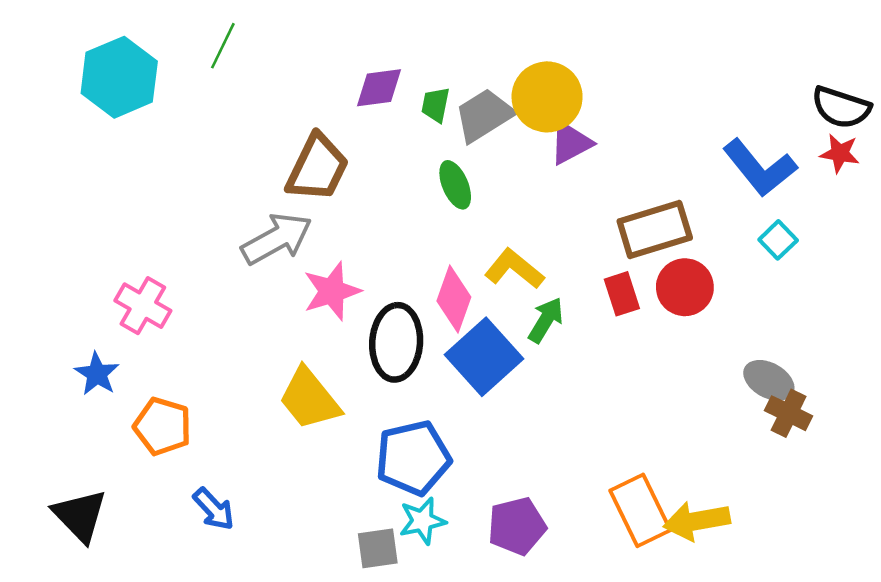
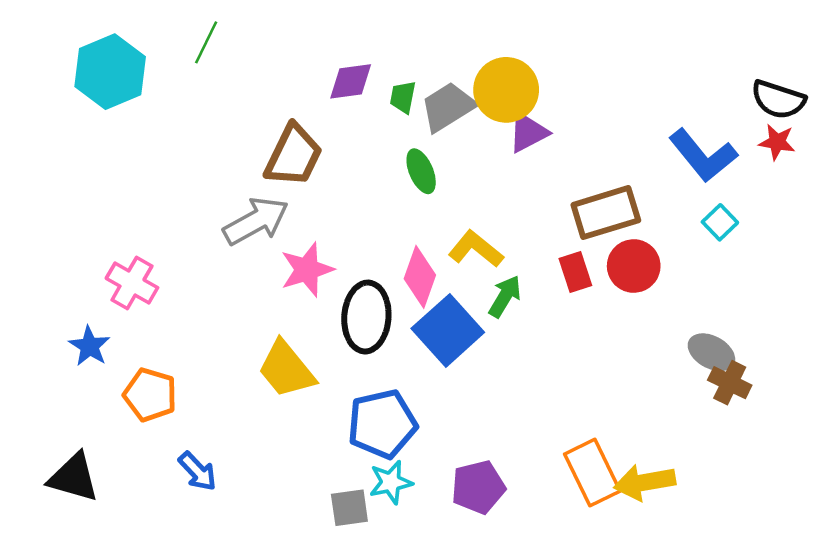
black triangle: (80, 516) -> (74, 477), turned -30

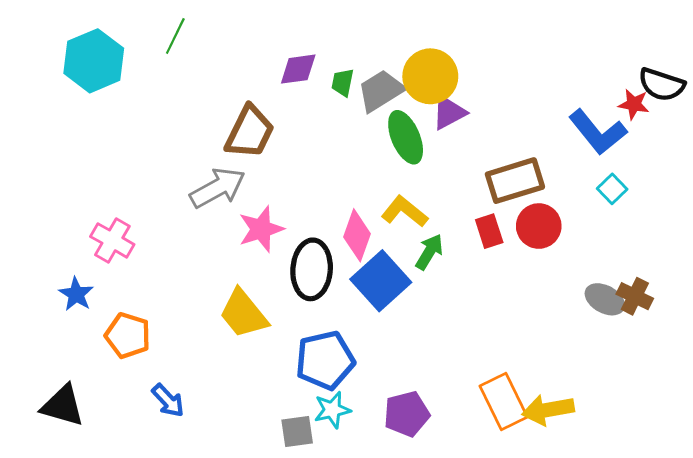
red star: (777, 142) -> (634, 104), moved
green ellipse: (421, 171) -> (406, 137), moved, size x1.4
brown cross: (730, 383) -> (635, 296), moved

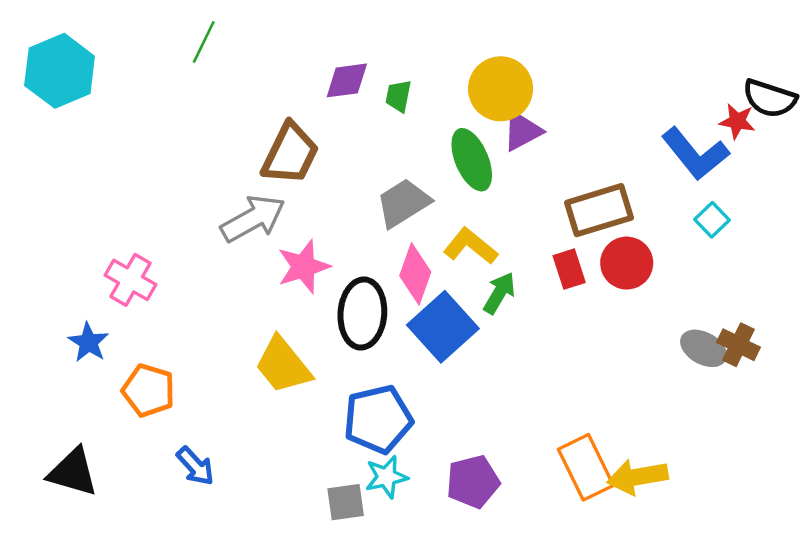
cyan hexagon: (94, 61) -> (60, 71), moved
gray trapezoid: (381, 91) -> (403, 203), moved

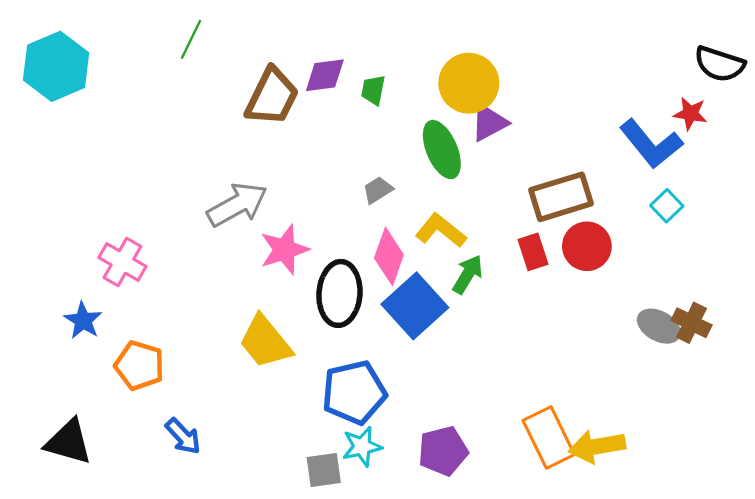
black semicircle: (770, 98) -> (720, 64), moved
brown trapezoid: (290, 154) -> (272, 97), moved
gray trapezoid: (403, 203) -> (378, 190), size x0.6

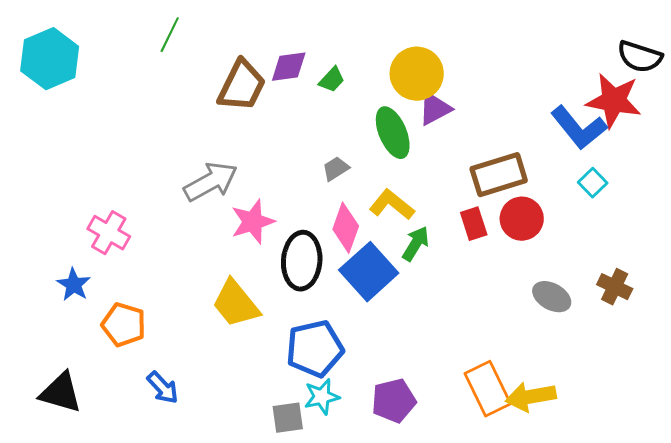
green trapezoid: (373, 90) -> (332, 80), turned -148
red star: (690, 114) -> (614, 101), size x1.8
gray ellipse: (659, 326) -> (552, 297), moved

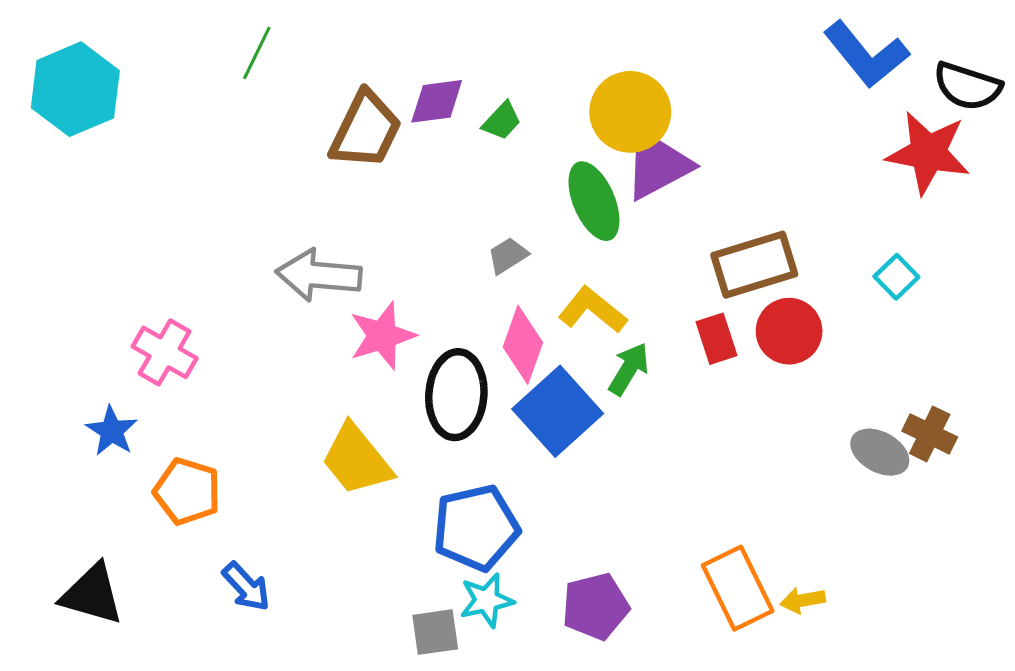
purple triangle: (435, 109) -> (657, 165), size x1.4
blue L-shape: (579, 128) -> (866, 54), moved
gray arrow: (211, 182) -> (319, 275), turned -146
gray ellipse: (552, 297) -> (880, 452), moved
yellow arrow: (531, 397) -> (803, 600), size x0.6

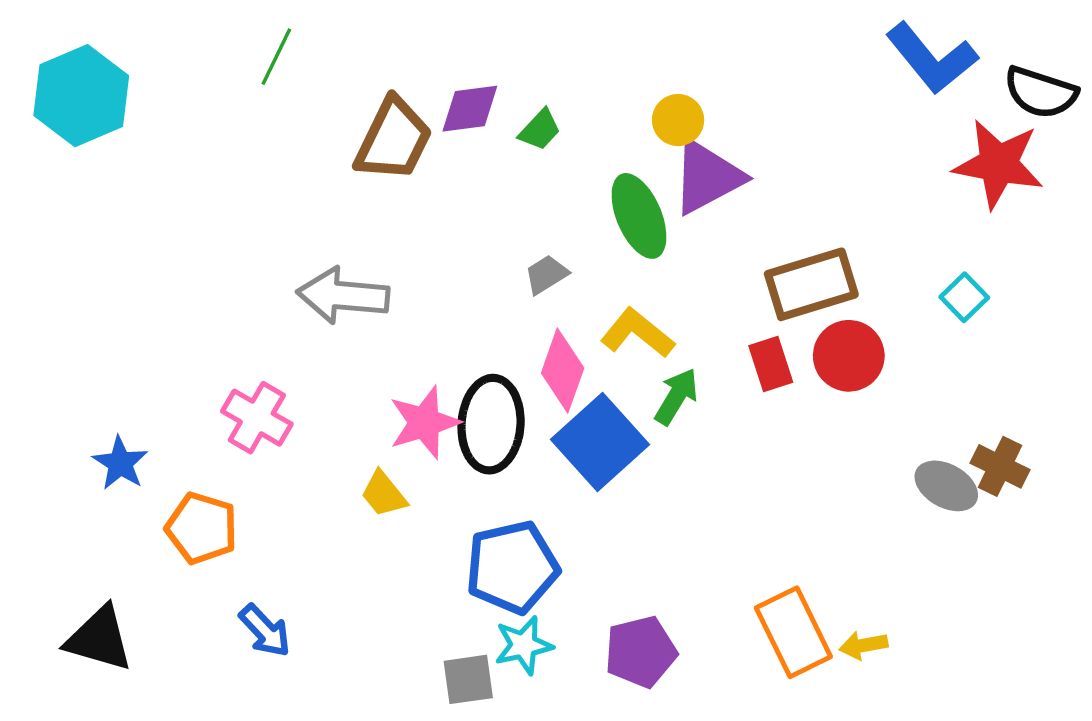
yellow circle: (630, 112) -> (678, 120), size x0.6
pink star: (382, 336) -> (424, 422), moved
pink cross: (165, 352) -> (257, 418), moved
yellow trapezoid: (357, 460) -> (384, 494), size x0.6

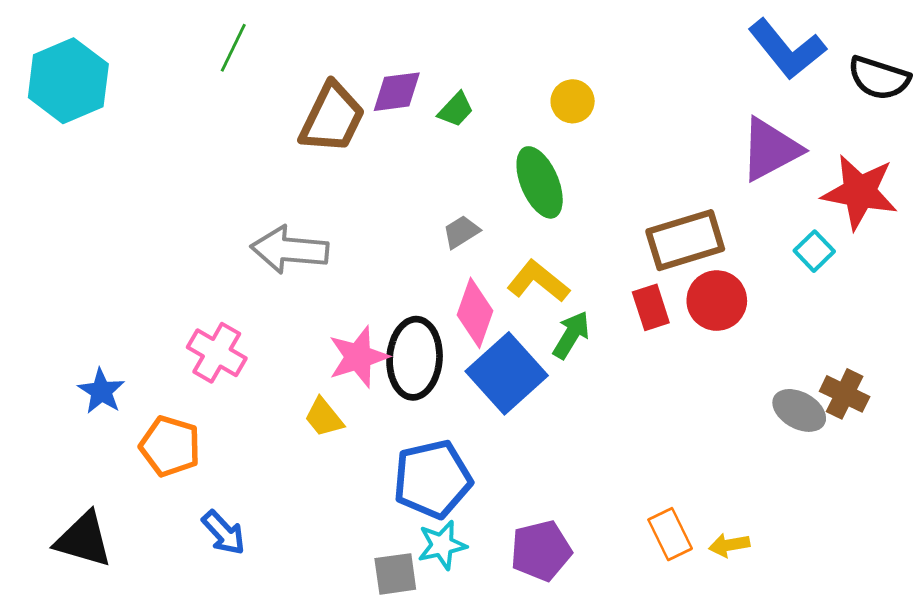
red star: (998, 164) -> (860, 192), moved
purple triangle: (707, 177) -> (770, 149), moved
orange rectangle: (793, 632) -> (670, 534), size x0.7

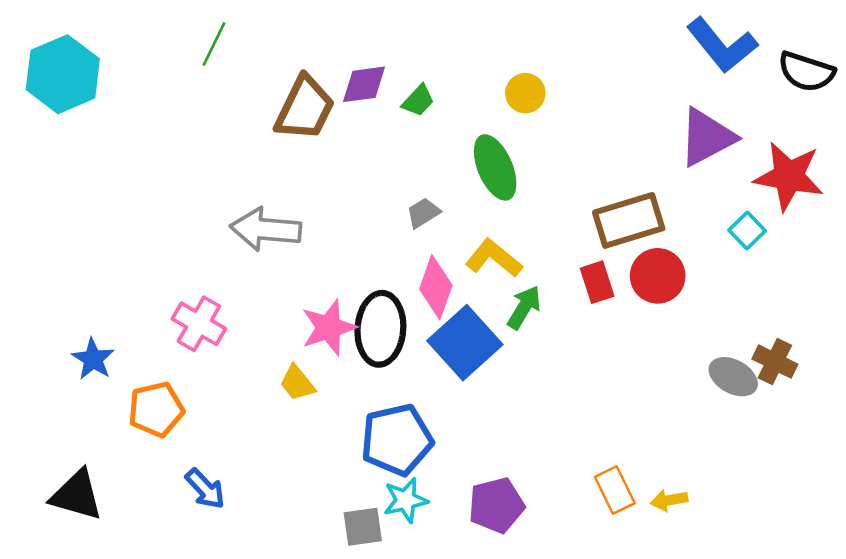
orange pentagon: (170, 446) -> (156, 409), turned -30

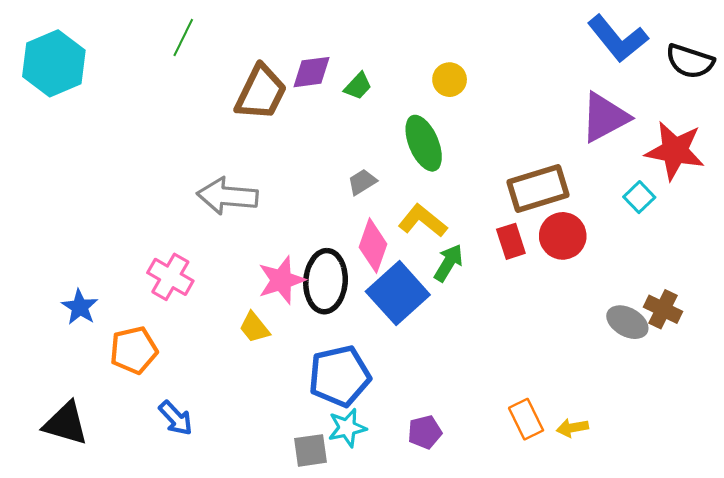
purple pentagon: (496, 505) -> (425, 432), size x0.7

